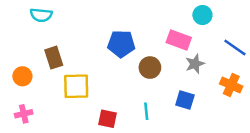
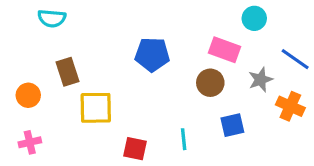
gray star: (195, 64) -> (261, 80), moved
brown circle: (150, 68) -> (210, 83), moved
blue square: (185, 100) -> (232, 125), turned -30

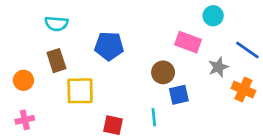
cyan semicircle: (52, 18) -> (56, 24), moved
blue pentagon: (152, 54) -> (109, 46), moved
brown circle: (210, 83) -> (163, 72), moved
blue square: (232, 125) -> (179, 95), moved

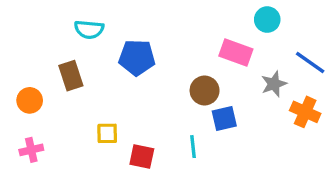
cyan semicircle: (56, 24) -> (89, 29), moved
yellow square: (80, 91) -> (107, 133), moved, size x0.6

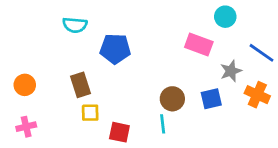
brown rectangle: (71, 76) -> (80, 85), moved
brown circle: (205, 90) -> (172, 99), moved
blue square: (224, 119) -> (211, 99), moved

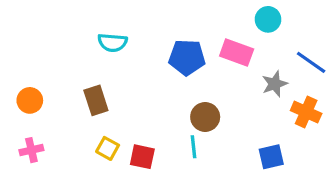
cyan semicircle: (75, 25) -> (112, 43), moved
blue pentagon: (115, 49) -> (187, 57), moved
blue square: (211, 99) -> (271, 157), moved
yellow square: (90, 113) -> (108, 148), moved, turned 30

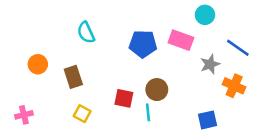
cyan semicircle: (112, 43) -> (86, 33), turned 60
orange circle: (30, 100) -> (38, 64), moved
red square: (142, 157) -> (124, 98), moved

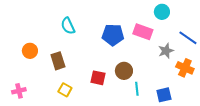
cyan line: (148, 112) -> (137, 89), moved

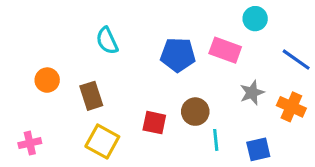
gray star: (166, 51) -> (252, 93), moved
yellow square: (65, 90) -> (102, 141), size x1.5

